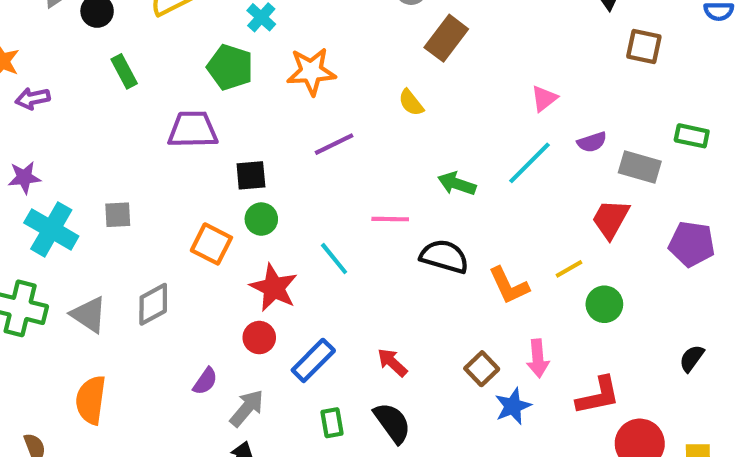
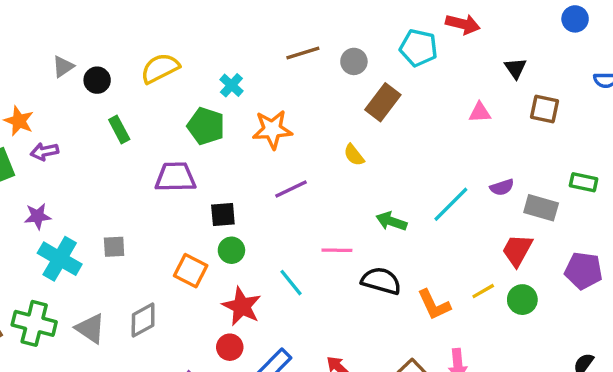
pink triangle: (544, 98) -> (480, 112), moved, turned 35
green circle: (604, 304) -> (522, 300), moved

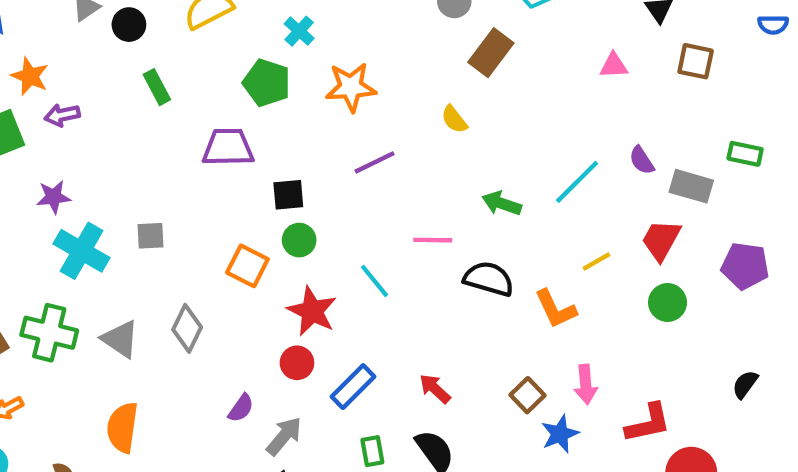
purple semicircle: (502, 187) -> (642, 160), turned 75
yellow line: (483, 291) -> (596, 262), moved
gray diamond: (143, 320) -> (187, 328), turned -36

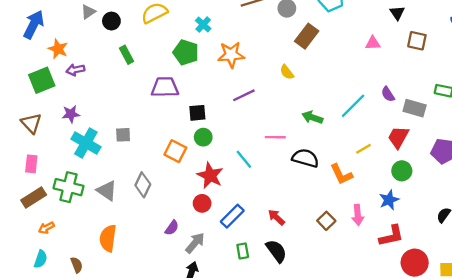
blue star: (560, 434) -> (389, 200), moved

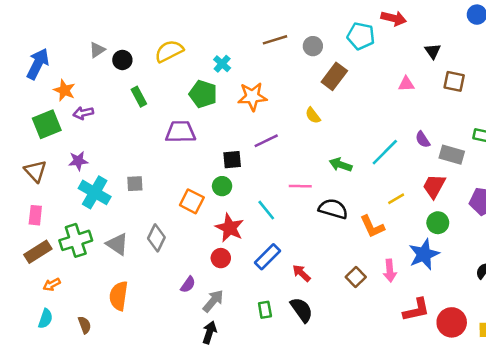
black square: (197, 113) -> (232, 160), moved
green cross: (68, 187) -> (76, 240), turned -32
blue star: (389, 200) -> (424, 254), size x1.4
blue rectangle: (232, 216) -> (267, 257), moved
red L-shape: (391, 236) -> (416, 310), moved

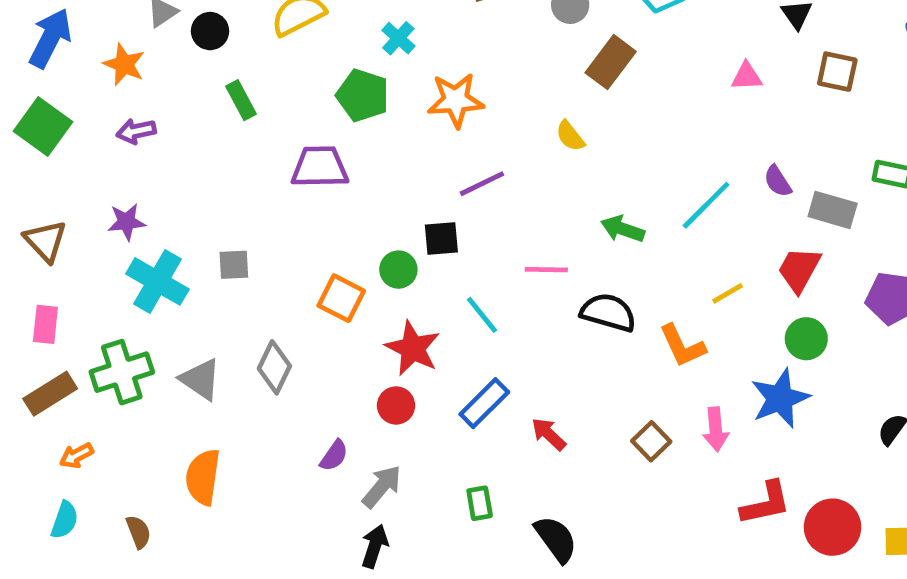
orange star: (64, 90) -> (124, 64), moved
green square: (47, 124) -> (43, 126), moved, turned -32
black square: (232, 160) -> (441, 239), moved
black semicircle: (302, 310) -> (556, 539), moved

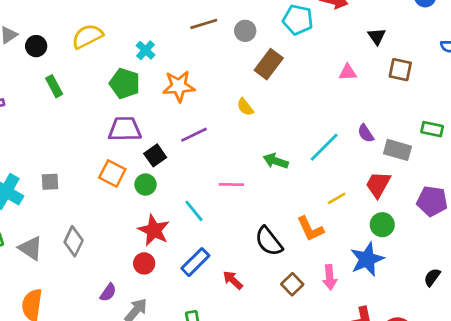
purple trapezoid: (320, 167) -> (125, 129), moved
black square: (441, 239) -> (155, 155), moved, turned -30
orange square: (341, 298) -> (112, 173), moved
black semicircle: (608, 312) -> (269, 241), moved, turned -144

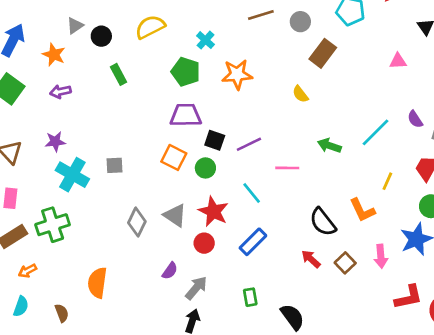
purple line: (194, 135) -> (249, 144), moved
black square: (155, 155) -> (215, 140), turned -36
yellow line: (337, 198) -> (387, 181), turned -36
gray triangle: (31, 248) -> (175, 215), moved
red arrow: (233, 280) -> (311, 259), moved

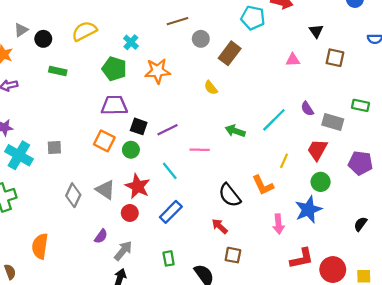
gray circle: (300, 22) -> (201, 39), moved
green rectangle: (118, 74) -> (58, 71), turned -49
brown square: (345, 263) -> (233, 255), moved, turned -35

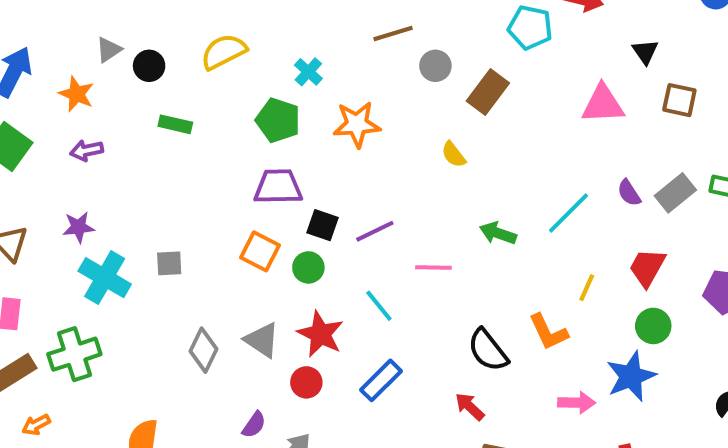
pink triangle: (293, 60) -> (603, 104), size x1.6
gray rectangle: (333, 122) -> (675, 193), moved, turned -55
pink arrow: (278, 224) -> (577, 403), turned -84

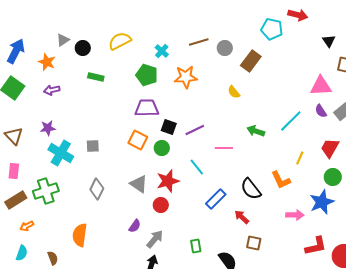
brown line: (393, 34) -> (199, 42), moved
pink triangle: (603, 104) -> (321, 86), moved
red star: (320, 334) -> (168, 181), turned 30
gray diamond: (204, 350) -> (97, 189), moved
blue rectangle: (381, 380) -> (216, 199), moved

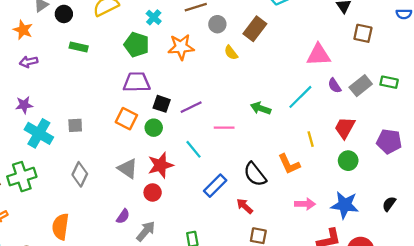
gray circle: (225, 48) -> (217, 24), moved
pink triangle: (321, 86) -> (319, 55), moved
yellow semicircle: (234, 92) -> (231, 53), moved
yellow line: (300, 158) -> (311, 139), turned -40
blue star: (322, 202) -> (345, 205), moved, turned 30

